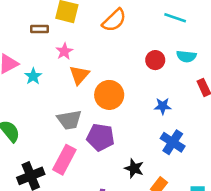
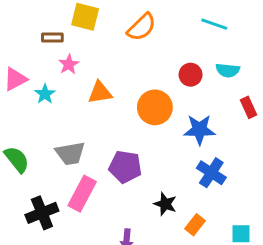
pink star: (64, 51) -> (69, 64), moved
orange triangle: (79, 75) -> (100, 93), turned 40
orange circle: (109, 95) -> (155, 107), moved
blue star: (163, 106) -> (199, 130), size x1.5
gray trapezoid: (69, 120) -> (70, 153), moved

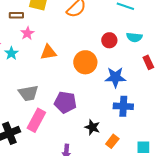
blue cross: (211, 173) -> (123, 106), turned -30

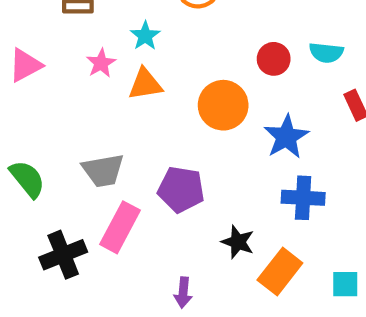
pink star: (27, 33) -> (101, 63), moved
cyan star: (11, 53) -> (145, 36), moved
blue star: (115, 77) -> (286, 137), turned -30
orange rectangle: (112, 141) -> (280, 271), size x1.5

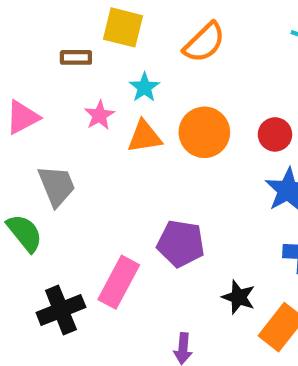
red circle: (274, 59) -> (275, 134), moved
orange circle: (223, 105) -> (204, 132), moved
gray trapezoid: (103, 170) -> (57, 186), moved, turned -102

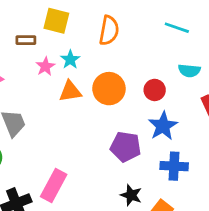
orange semicircle: (204, 42) -> (109, 30), turned -36
pink star: (99, 115) -> (45, 66), moved
purple pentagon: (181, 244) -> (126, 147), moved

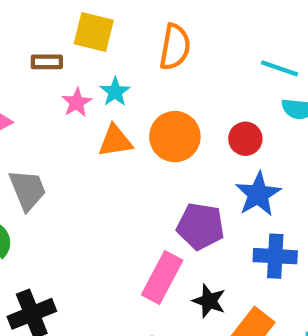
cyan line: (177, 28) -> (280, 68), moved
pink rectangle: (54, 186) -> (162, 277), moved

